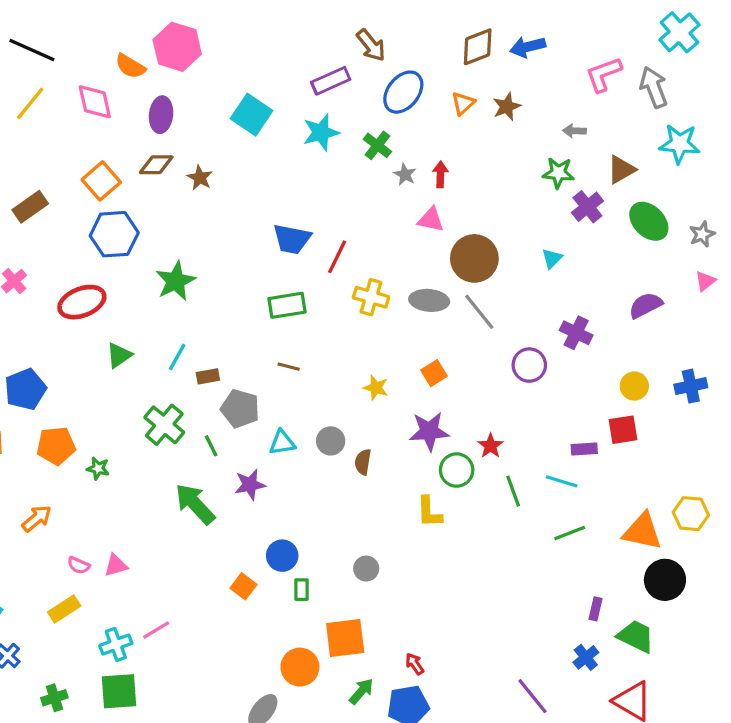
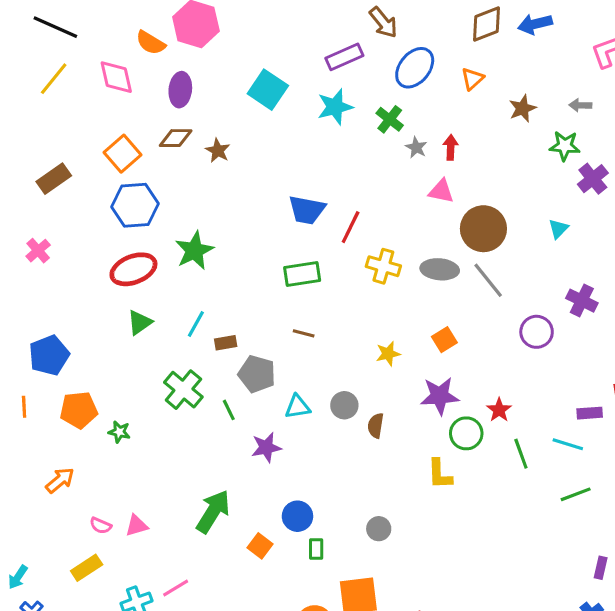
brown star: (507, 107) -> (522, 108), moved
red ellipse: (82, 302) -> (133, 269), moved
yellow star: (376, 388) -> (388, 354), turned -30
green arrow: (195, 504) -> (213, 512), moved, turned 75

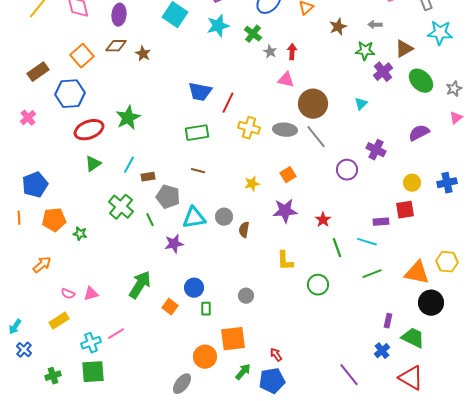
blue hexagon: (135, 205) -> (70, 94), moved
cyan triangle: (297, 407) -> (194, 218), size x1.4
green circle: (466, 433) -> (318, 285), moved

